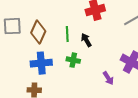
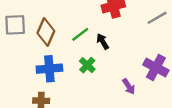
green line: (67, 34) -> (80, 34), turned 56
green cross: (73, 60) -> (87, 65), turned 32

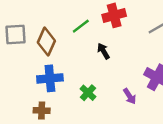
green line: (80, 34) -> (81, 26), moved
green cross: (87, 65) -> (88, 93), moved

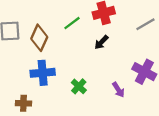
black arrow: (103, 51) -> (101, 42), moved, turned -105
brown cross: (42, 111) -> (23, 103), moved

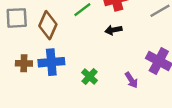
black arrow: (101, 42) -> (113, 30), turned 35
brown cross: (23, 103) -> (24, 63), moved

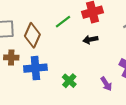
brown cross: (24, 63) -> (11, 57), moved

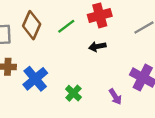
brown diamond: (32, 35) -> (32, 25), moved
blue cross: (35, 68) -> (35, 79), turned -35

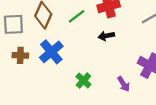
blue cross: (35, 79) -> (51, 52), moved

